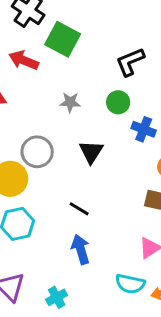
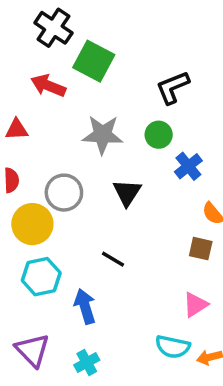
gray star: (70, 102) -> (103, 135), size x1.6
blue cross: (144, 129) -> (188, 166), turned 30
blue arrow: (81, 249) -> (85, 306), moved

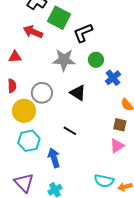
black L-shape: (173, 87) -> (83, 33), moved
black triangle: (127, 193) -> (78, 93), turned -30
pink triangle: (195, 305) -> (117, 146), moved

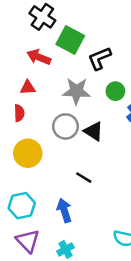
red triangle: (15, 57) -> (28, 87), moved
red semicircle: (12, 86) -> (19, 113), moved
gray circle: (42, 93) -> (65, 126), moved
cyan hexagon: (29, 141) -> (22, 206), moved

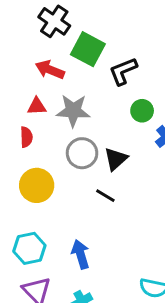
gray star: (76, 91) -> (73, 111), moved
black triangle: (93, 131) -> (116, 159), turned 45
black line: (84, 178) -> (105, 196), moved

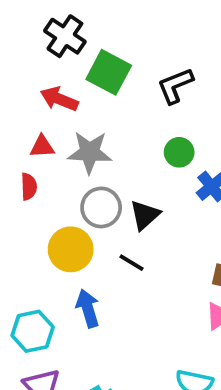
black L-shape: (123, 71) -> (175, 86), moved
yellow circle: (37, 185) -> (71, 249), moved
blue arrow: (81, 254) -> (88, 308), moved

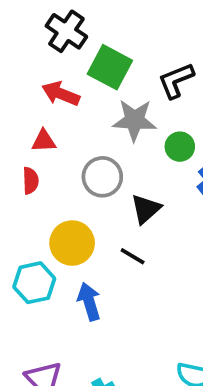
gray star: (90, 152) -> (134, 120), moved
gray circle: (101, 207) -> (102, 177), moved
cyan hexagon: (33, 331) -> (34, 283), moved

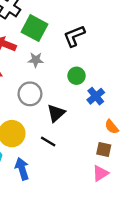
gray star: (134, 120) -> (36, 60), moved, size x0.6

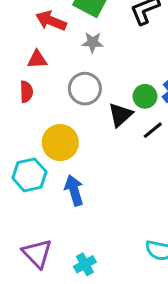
green circle: (76, 76) -> (145, 96), moved
black line: (48, 142) -> (153, 130), moved, turned -70

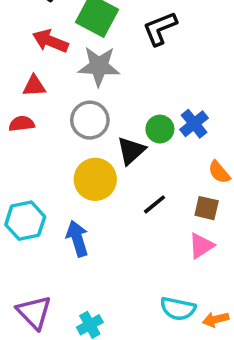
gray star: (93, 42) -> (99, 66), size x1.6
red semicircle: (26, 92) -> (22, 124), turned -95
black line: (153, 130) -> (155, 204), moved
yellow circle: (60, 143) -> (95, 179), moved

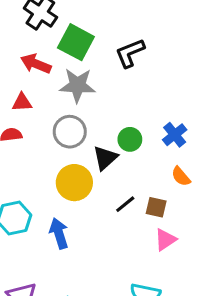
blue cross: (194, 124) -> (175, 135), moved
brown square: (207, 208) -> (156, 207), moved

